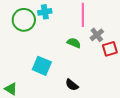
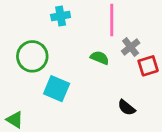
green circle: (24, 20) -> (32, 56), moved
black semicircle: (72, 85) -> (127, 108), moved

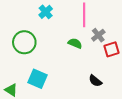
cyan cross: (61, 16) -> (46, 12), turned -32
cyan square: (57, 89) -> (38, 79), moved

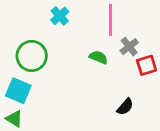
cyan square: (38, 79) -> (18, 91), moved
black semicircle: (95, 81) -> (125, 107), turned -88

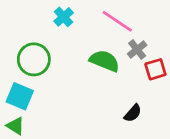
pink line: (110, 20) -> (117, 21), turned -56
green semicircle: (98, 57) -> (105, 61), size x1.5

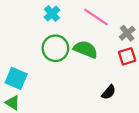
gray cross: (137, 50) -> (127, 33), moved
green circle: (34, 59) -> (55, 48), moved

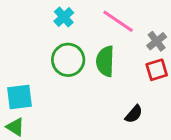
green semicircle: (85, 49) -> (105, 61), turned -110
cyan square: (16, 78) -> (20, 97), turned -30

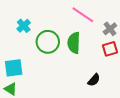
cyan cross: (64, 17) -> (24, 26), moved

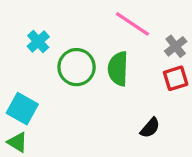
cyan square: (14, 68) -> (22, 109), turned 36

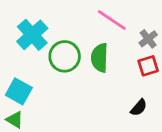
cyan cross: (38, 42) -> (32, 35), size x1.6
black semicircle: (150, 128) -> (139, 108), moved

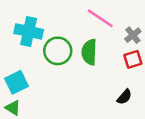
cyan cross: (32, 35) -> (29, 31), turned -36
cyan square: (19, 91) -> (17, 82), turned 35

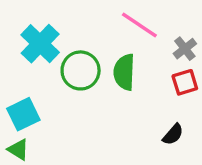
cyan cross: (29, 31) -> (40, 44), turned 32

